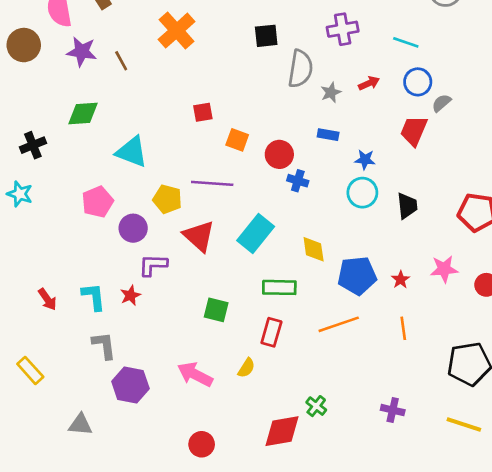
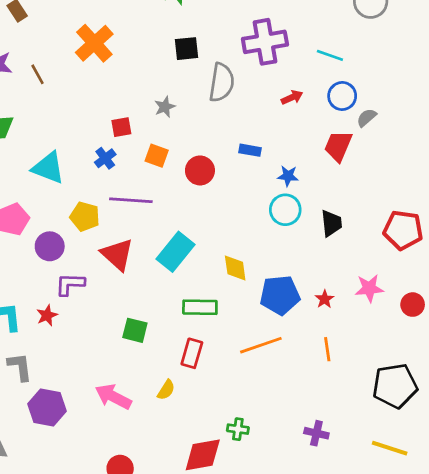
purple cross: (343, 29) -> (265, 42), size x1.4
gray star: (331, 92) -> (165, 107), moved
blue cross: (298, 181) -> (105, 158), moved, turned 36
green cross: (316, 406) -> (238, 429), turned -30

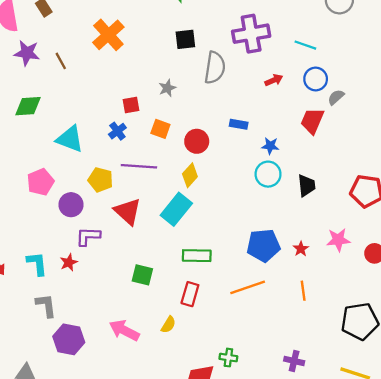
yellow diamond: (235, 268) -> (190, 175), moved, turned 50

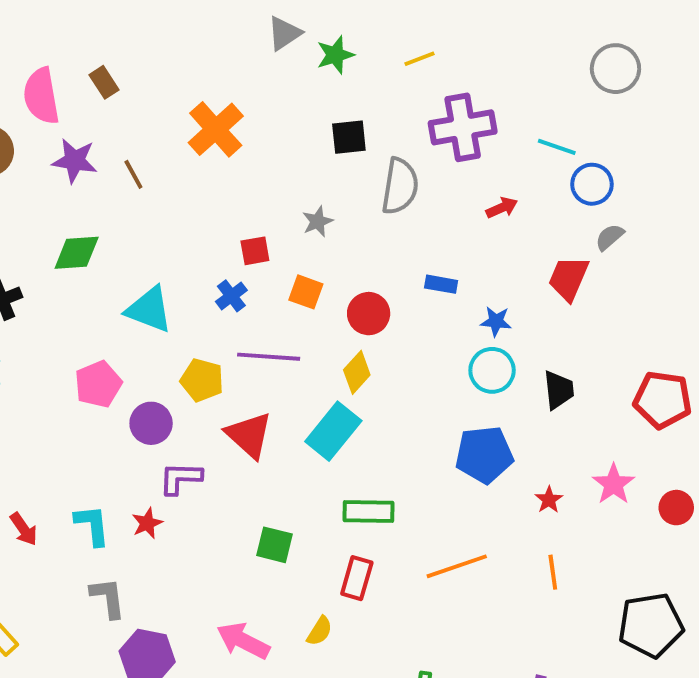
blue circle: (316, 79) -> (592, 184), moved
pink star: (338, 240) -> (614, 484), turned -30
blue pentagon: (264, 245) -> (484, 455), moved

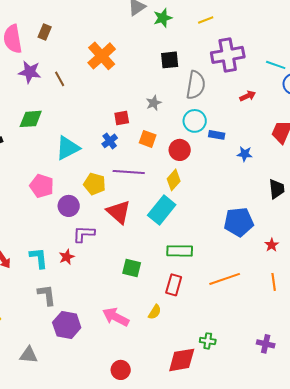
brown rectangle: (104, 82) -> (45, 32), turned 56
cyan triangle: (149, 310) -> (68, 148), turned -48
cyan circle: (492, 370) -> (195, 121), moved
pink pentagon: (98, 384) -> (42, 186), turned -30

